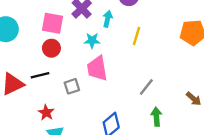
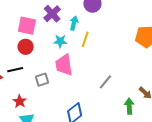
yellow line: (136, 36) -> (85, 39), moved
green arrow: (156, 117) -> (129, 106), moved

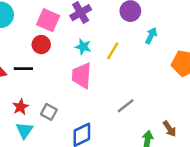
cyan arrow: (74, 23) -> (151, 36), moved
gray square: (42, 80) -> (49, 112), moved, turned 32

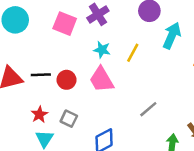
cyan arrow: (151, 36) -> (172, 36), size x1.5
red circle: (41, 45) -> (67, 80), moved
pink trapezoid: (82, 75) -> (101, 80), turned -32

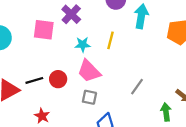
gray square: (69, 119) -> (89, 97), moved

